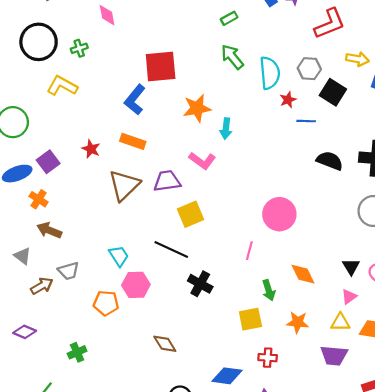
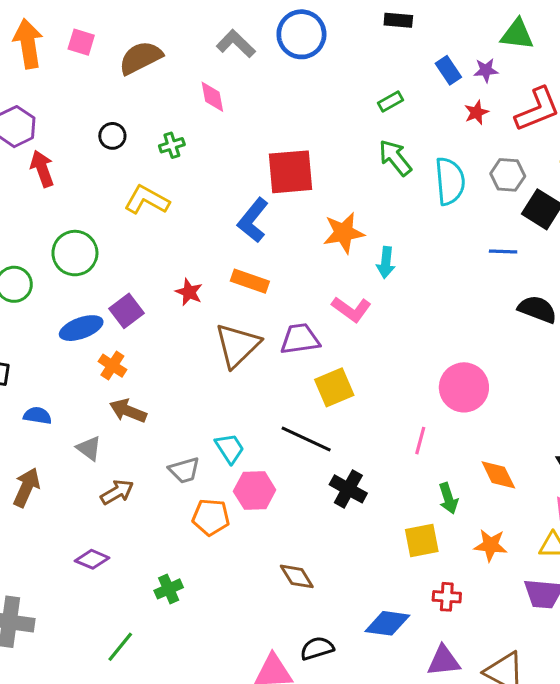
black circle: (39, 42) -> (112, 136), size x0.5
red star: (288, 100) -> (476, 112), moved
gray trapezoid: (69, 271) -> (184, 470), moved

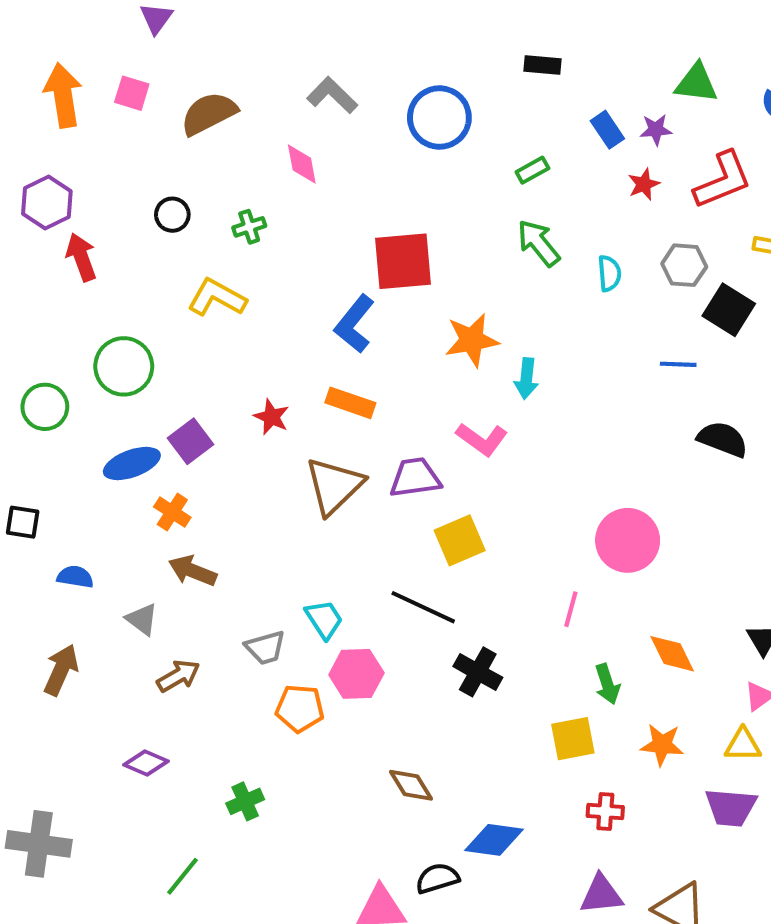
blue circle: (301, 34) -> (439, 118), moved
cyan semicircle: (450, 181) -> (609, 273), size x0.6
blue diamond: (387, 623) -> (494, 840), moved

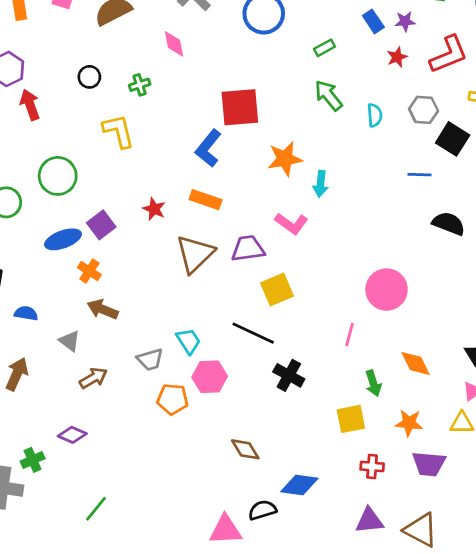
yellow L-shape: (217, 298) -> (118, 131), turned 48
green cross: (245, 801) -> (33, 460), moved
purple trapezoid: (731, 807) -> (429, 464), moved

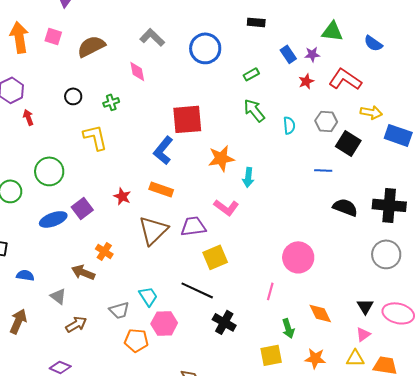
red L-shape: (449, 54) -> (345, 79), turned -124
red arrow: (30, 105) -> (28, 117), size x0.7
orange cross: (89, 271) -> (104, 251), moved

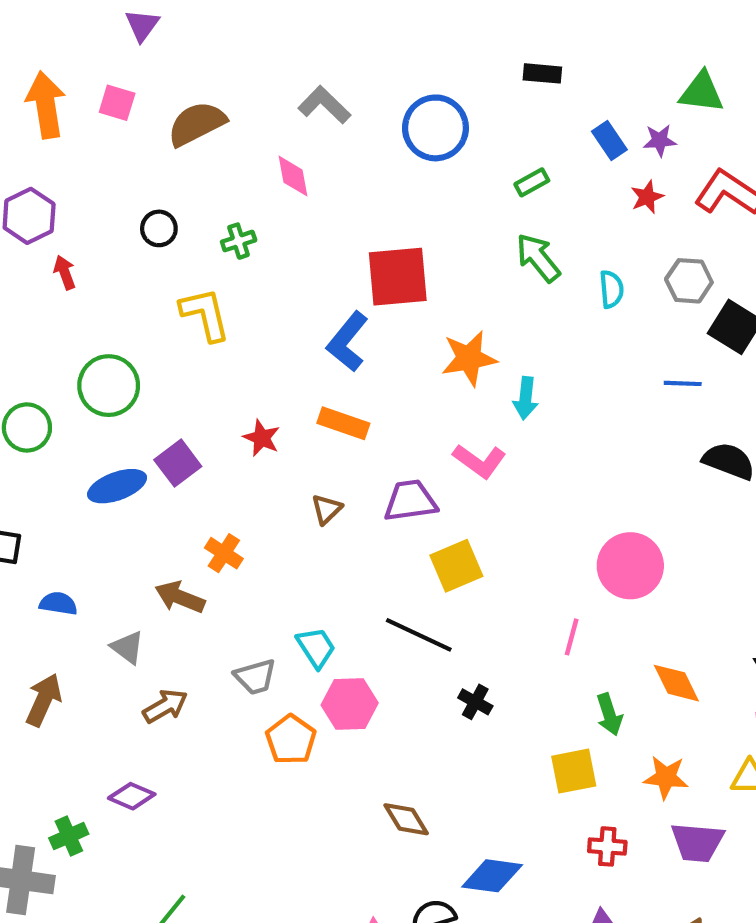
brown triangle: (153, 230) -> (327, 509), size x0.5
black cross: (224, 322) -> (475, 702), size x0.7
orange pentagon: (136, 340) -> (291, 740), turned 30

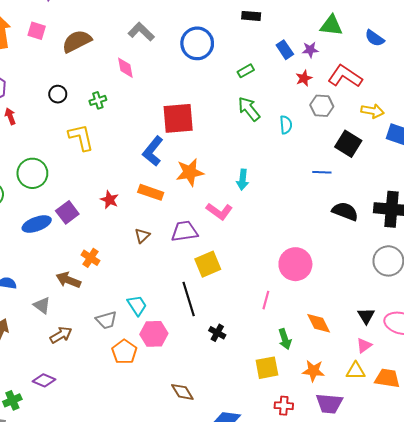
gray hexagon: (689, 281) -> (322, 106), moved
orange star: (469, 358) -> (190, 172), moved
black line: (419, 635) -> (189, 299), turned 48

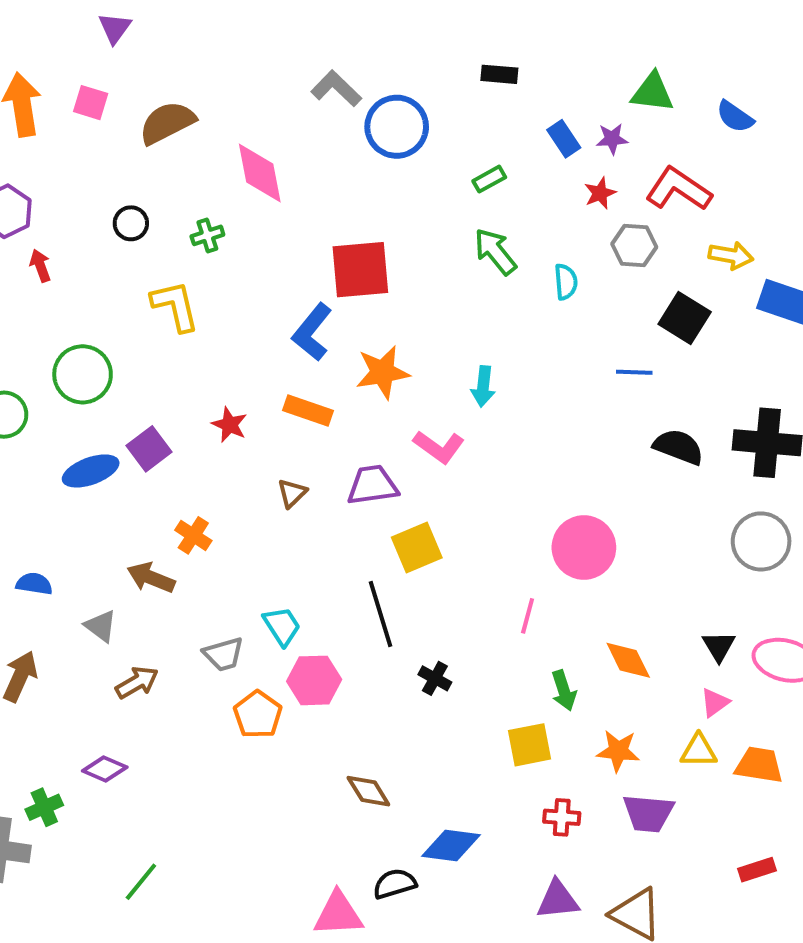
gray L-shape: (141, 32) -> (336, 88), moved
pink diamond: (125, 68) -> (260, 173), size x1.5

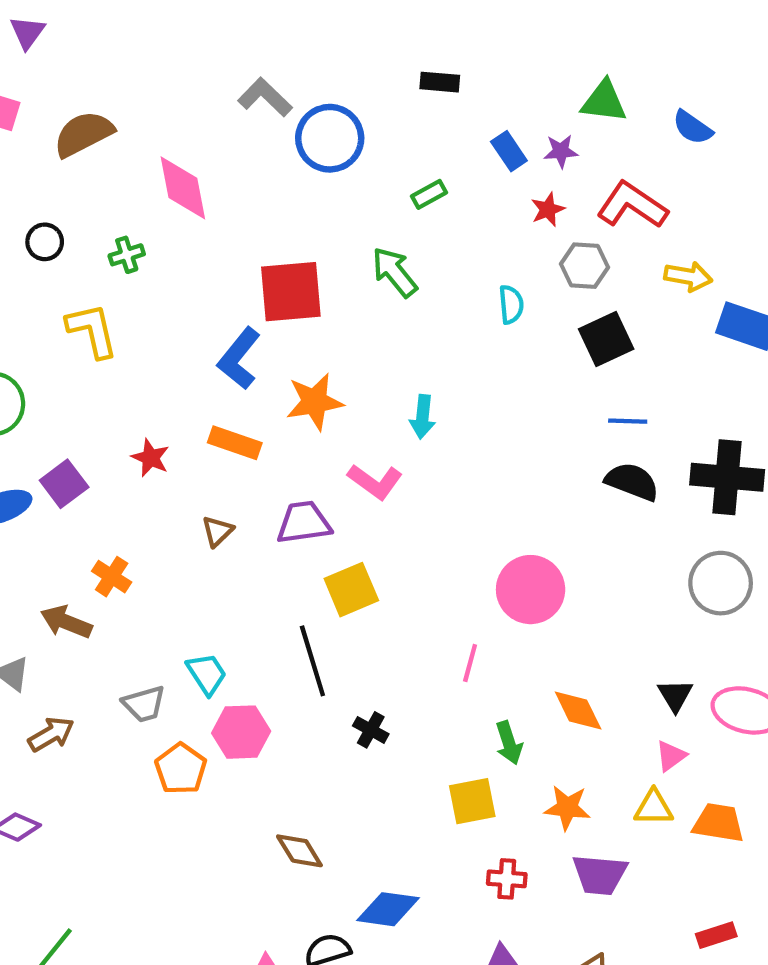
green arrow: (495, 252) -> (394, 272), moved
black square: (685, 318) -> (606, 339), moved, turned 33
blue line: (634, 372) -> (628, 421), moved

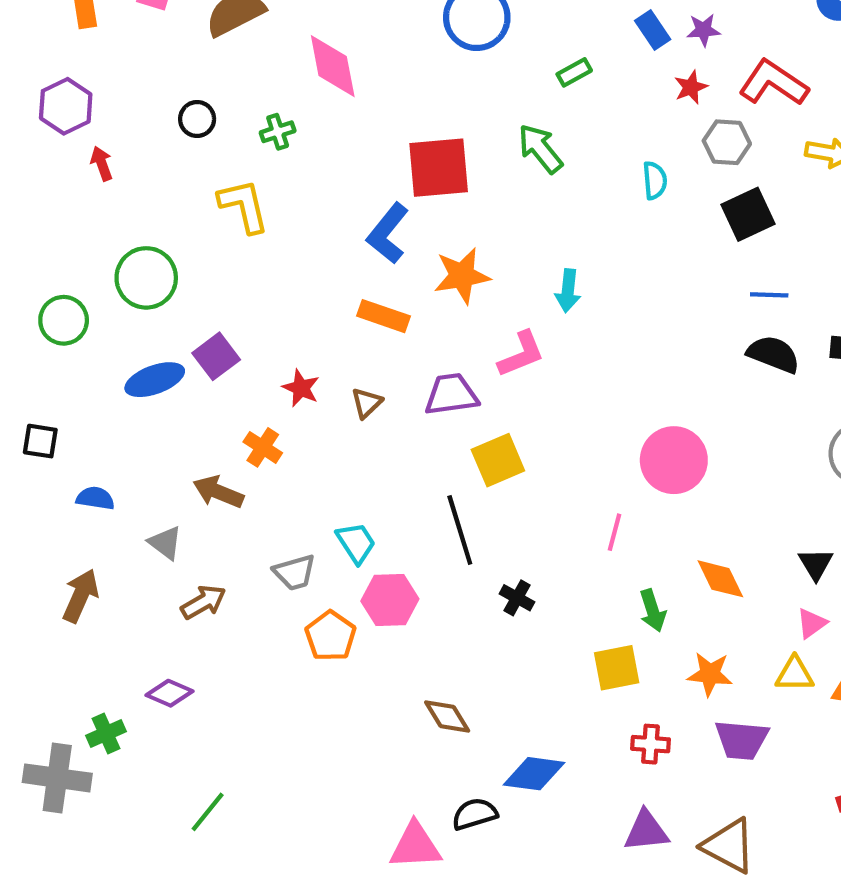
red star: (150, 458) -> (301, 388), moved
pink L-shape: (375, 482) -> (521, 354), turned -58

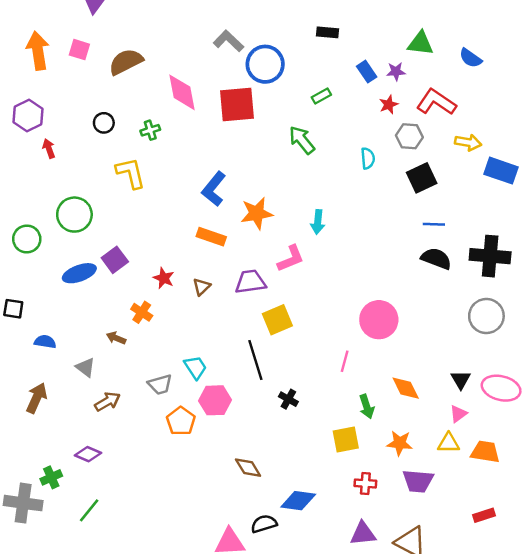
red square: (439, 168) -> (237, 105), moved
brown arrow: (218, 492) -> (116, 338), size x0.7
green line: (208, 812) -> (89, 510), moved

